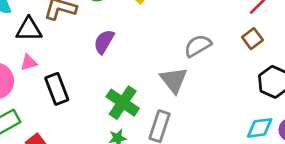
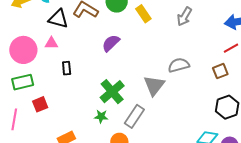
black rectangle: (57, 89) -> (67, 68), size x0.6

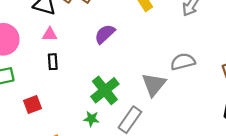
pink triangle: (51, 43) -> (50, 34), moved
red square: (40, 104) -> (33, 104), moved

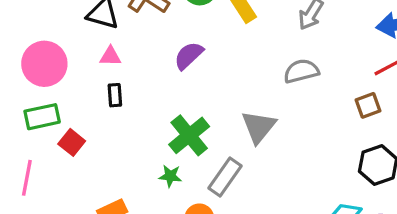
gray semicircle: (183, 62) -> (301, 71), moved
red square: (33, 104) -> (72, 142), moved, turned -30

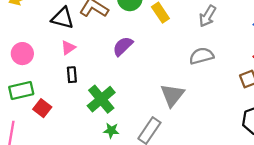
pink triangle: (110, 56) -> (68, 48), turned -35
pink circle: (44, 64) -> (22, 54), size x0.7
green cross: (189, 135) -> (101, 99), moved

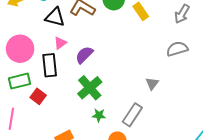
purple semicircle: (123, 46) -> (84, 55), moved
pink circle: (22, 54) -> (20, 49), size x1.4
black rectangle: (72, 75) -> (50, 65), moved, size x1.6
gray triangle: (172, 95) -> (152, 84), size x0.6

